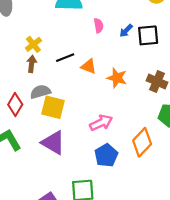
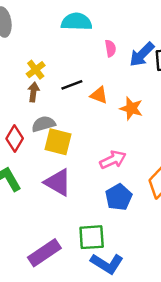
blue arrow: (126, 31) -> (142, 54), size x1.6

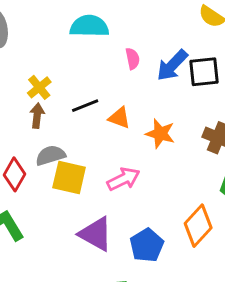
pink arrow: (113, 160) -> (123, 179), moved
purple triangle: (58, 182) -> (96, 234), moved

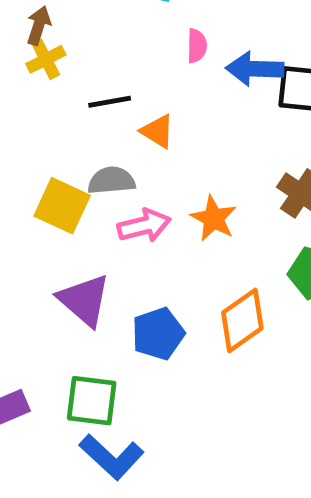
blue arrow: (172, 65) -> (255, 69), turned 36
brown arrow: (37, 116) -> (39, 26), moved
orange star: (160, 134) -> (214, 218), moved
gray semicircle: (50, 155) -> (111, 181), moved

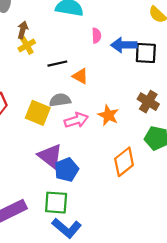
blue pentagon: (158, 334) -> (67, 170), moved

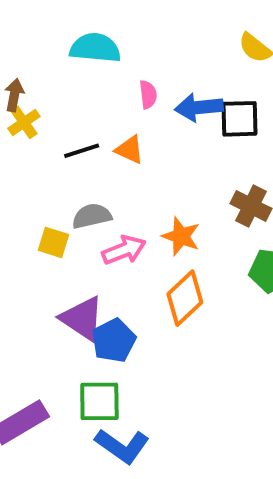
orange triangle: (80, 76) -> (130, 150), moved
yellow square: (38, 113) -> (53, 242), size x0.7
orange diamond: (124, 162) -> (185, 298), moved

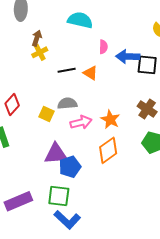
purple triangle: (82, 319) -> (56, 154), turned -45

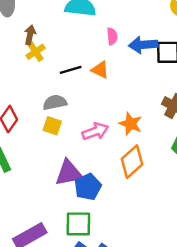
gray semicircle: (67, 103) -> (55, 102), moved

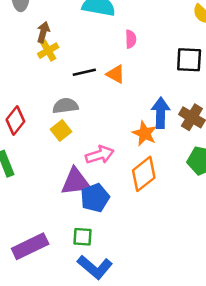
blue arrow: (143, 45) -> (161, 113), moved, turned 92
yellow square: (52, 126) -> (61, 131), turned 30
pink arrow: (95, 131) -> (100, 155), moved
green square: (78, 224) -> (82, 237), size x0.7

